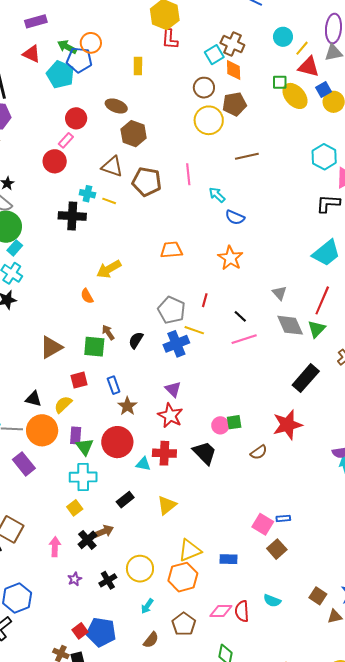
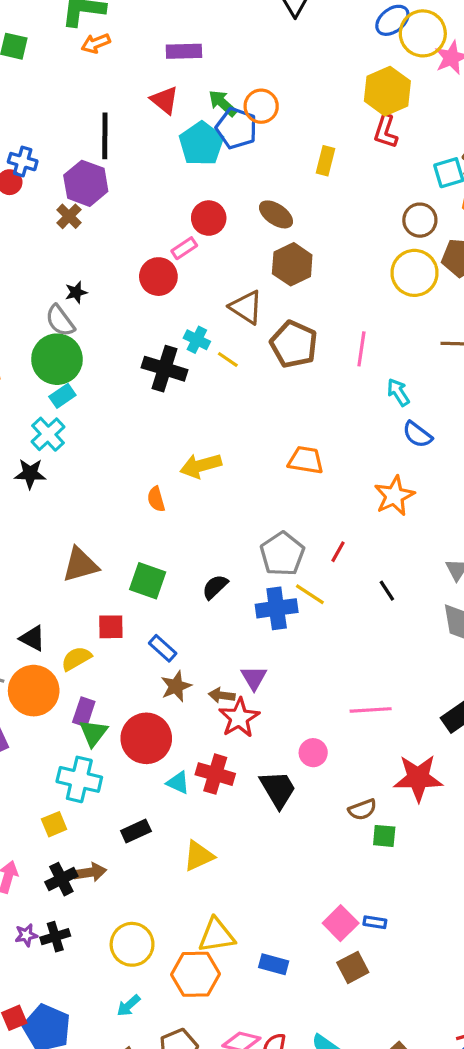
brown arrow: (108, 332) -> (222, 695), moved, turned -63
pink line: (244, 339) -> (371, 710), moved
blue rectangle: (114, 385) -> (163, 648), turned -42
green square: (234, 422) -> (384, 836), moved
black cross: (108, 580) -> (55, 937), moved

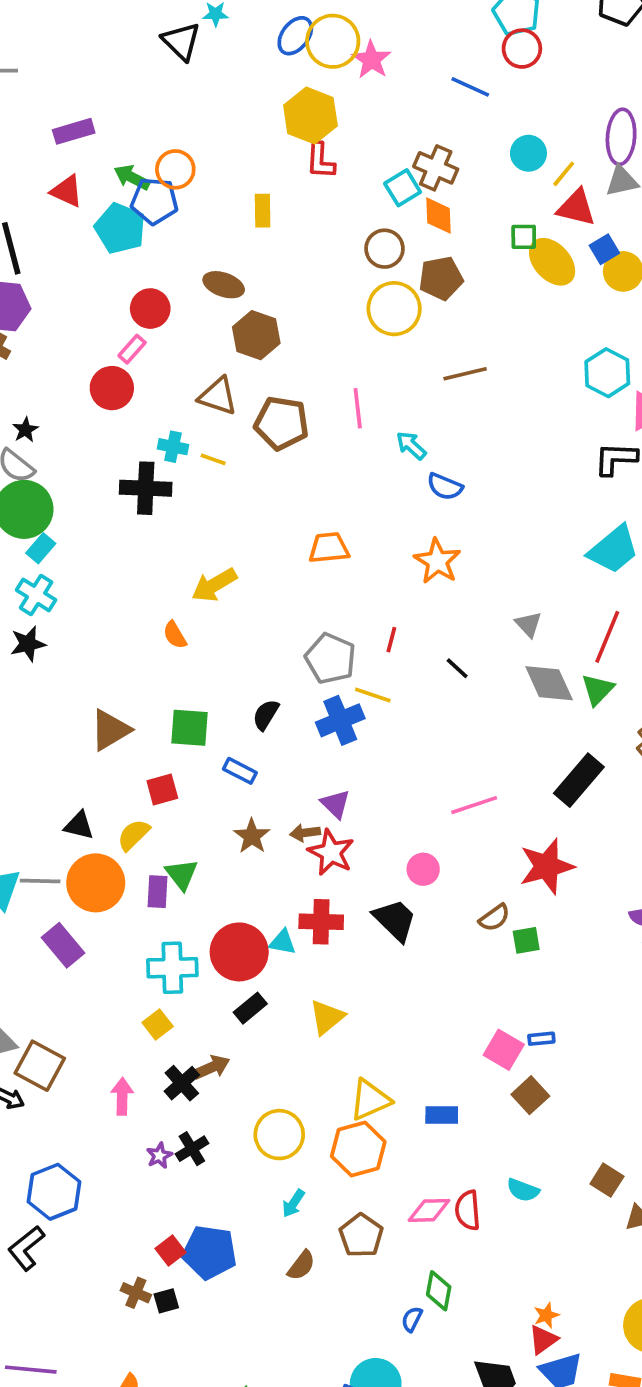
blue rectangle: (163, 648) -> (240, 771), moved
green triangle: (93, 733) -> (182, 874), moved
red circle: (146, 738) -> (239, 952), moved

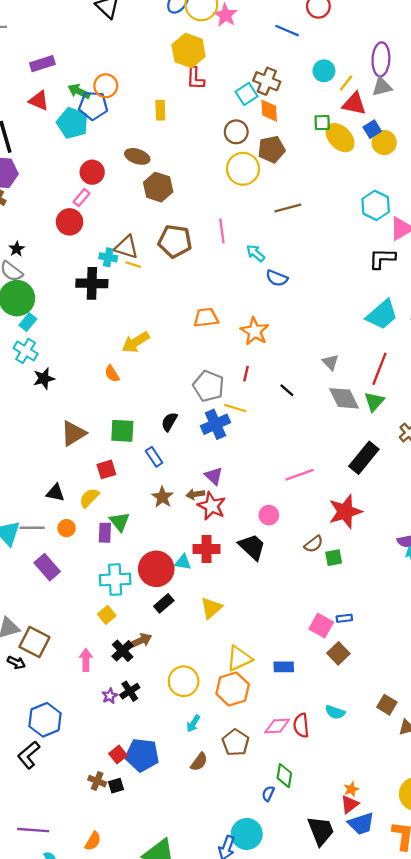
brown triangle: (218, 396) -> (126, 247), moved
orange star: (437, 561) -> (255, 331), moved
black star: (28, 644) -> (44, 379), moved
blue rectangle: (240, 771) -> (154, 457), turned 30
orange circle: (96, 883) -> (67, 528), size x0.5

